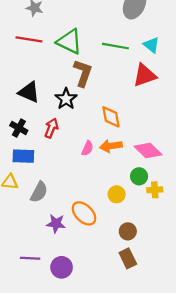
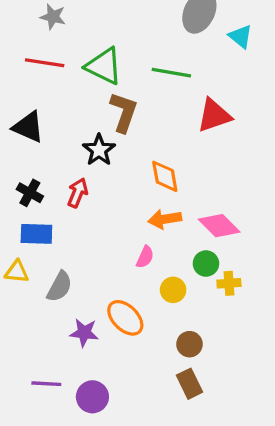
cyan triangle: (151, 45) -> (241, 36), moved
black triangle: (29, 92) -> (28, 127), moved
pink semicircle: (87, 148) -> (145, 257), moved

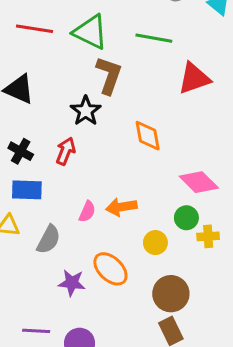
orange arrow: (165, 219) -> (121, 207), moved
pink semicircle: (145, 257) -> (87, 212), moved
brown circle: (189, 344) -> (171, 294), size x1.5

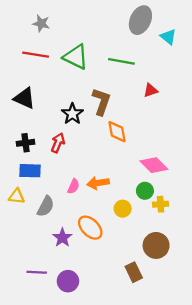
brown L-shape: (109, 75) -> (101, 102), moved
red triangle: (194, 78) -> (150, 90), size x0.6
black cross: (21, 151) -> (26, 143), turned -36
purple star: (72, 283) -> (62, 238), turned 30
brown circle: (171, 294) -> (156, 245), moved

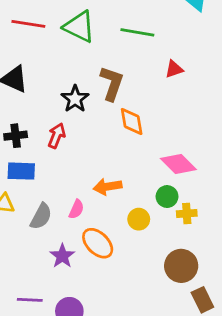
pink semicircle: (74, 186) -> (76, 209), moved
brown rectangle: (134, 272) -> (202, 300), moved

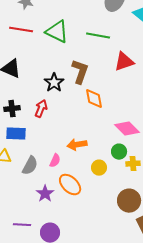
red triangle: (174, 69) -> (124, 62), size x1.5

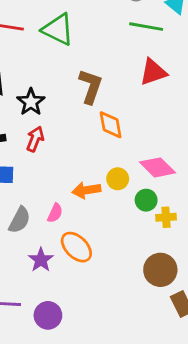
green line: (98, 36) -> (146, 27), moved
black star: (54, 83) -> (31, 102), moved
yellow circle: (99, 168) -> (118, 179), moved

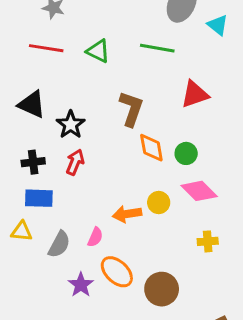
green line: (146, 27) -> (157, 48), moved
green triangle: (58, 29) -> (98, 51), size x0.7
green circle: (146, 200) -> (186, 153), moved
brown circle: (160, 270) -> (162, 289), moved

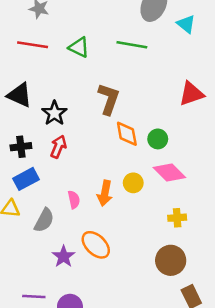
red triangle: (195, 94) -> (191, 94), moved
blue rectangle: (39, 198) -> (26, 179), turned -30
orange arrow: (127, 214) -> (105, 193), turned -70
pink semicircle: (95, 237) -> (74, 200), moved, turned -36
brown circle: (162, 289) -> (171, 260), moved

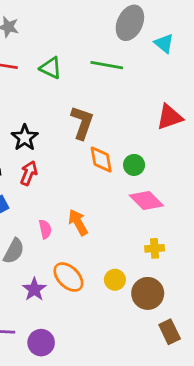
yellow circle: (133, 183) -> (115, 280), moved
orange arrow: (105, 193) -> (78, 222), turned 140

